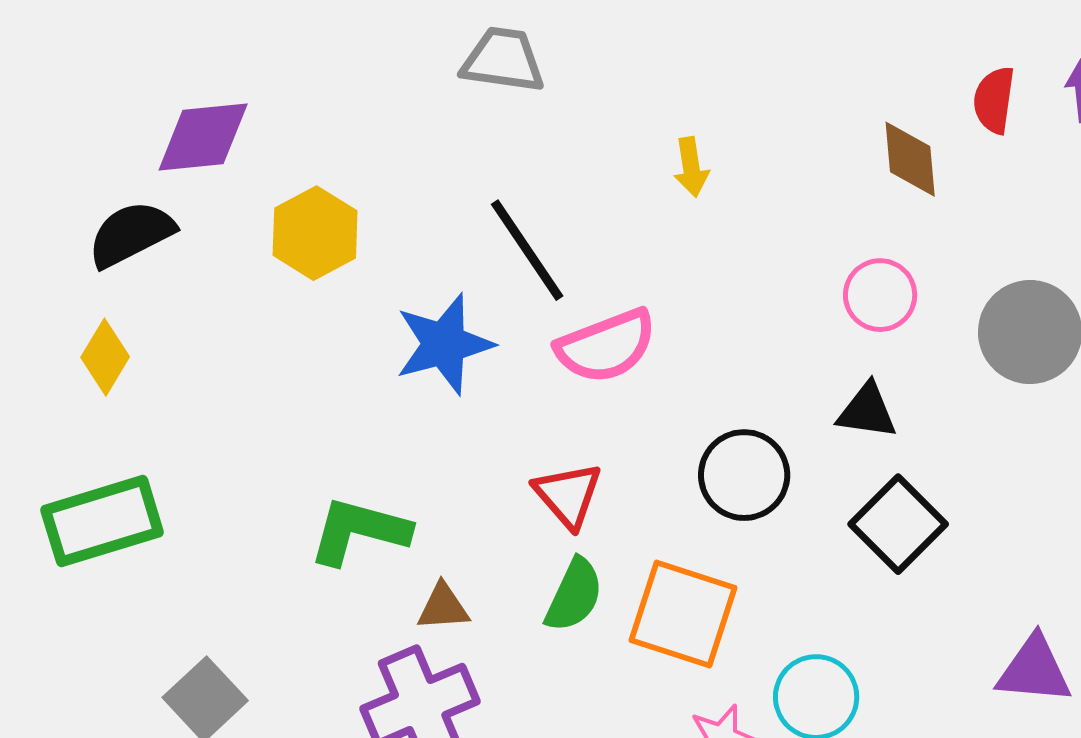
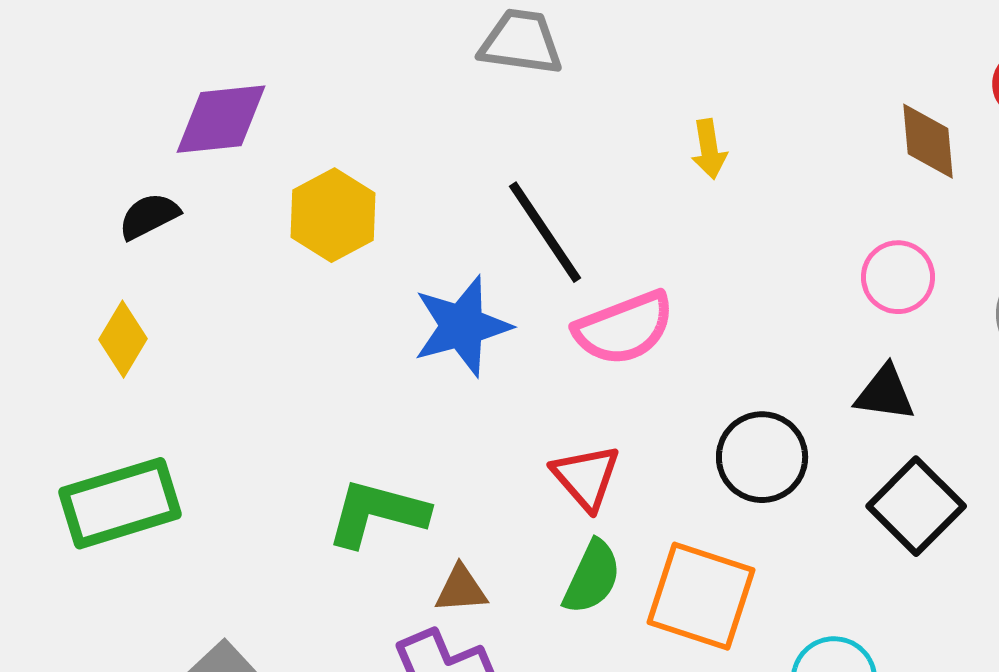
black semicircle: (131, 234) -> (149, 216), size x0.7

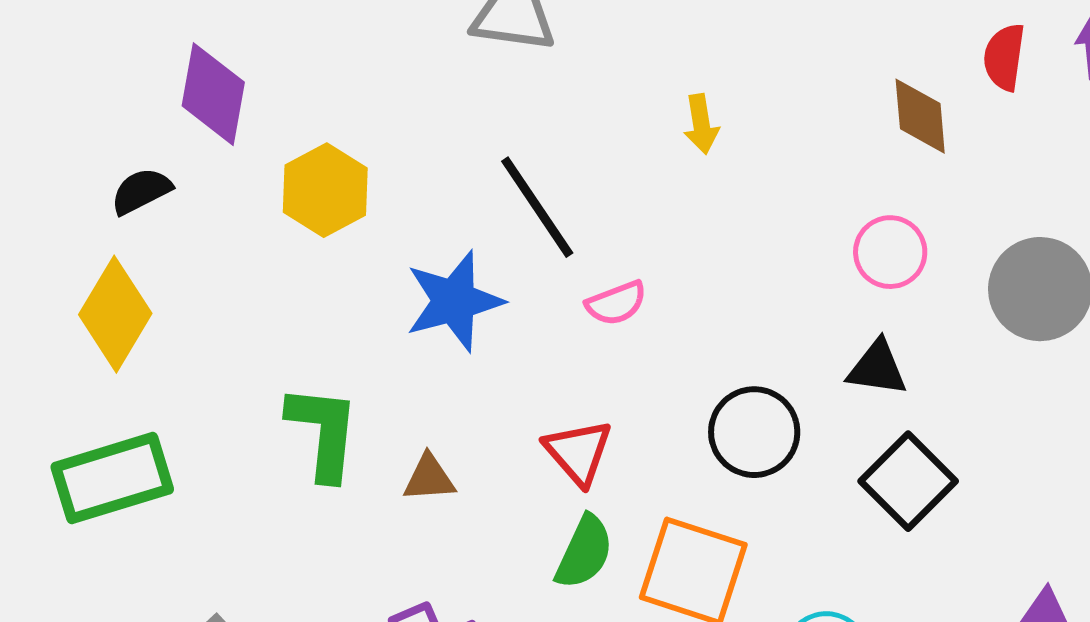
purple diamond: (221, 119) -> (213, 94), turned -74
pink semicircle: (624, 328) -> (616, 303), size x0.6
yellow diamond: (123, 339) -> (115, 314), size x1.5
green L-shape: (377, 513) -> (323, 432), moved, turned 81
brown triangle: (461, 589) -> (429, 478), moved

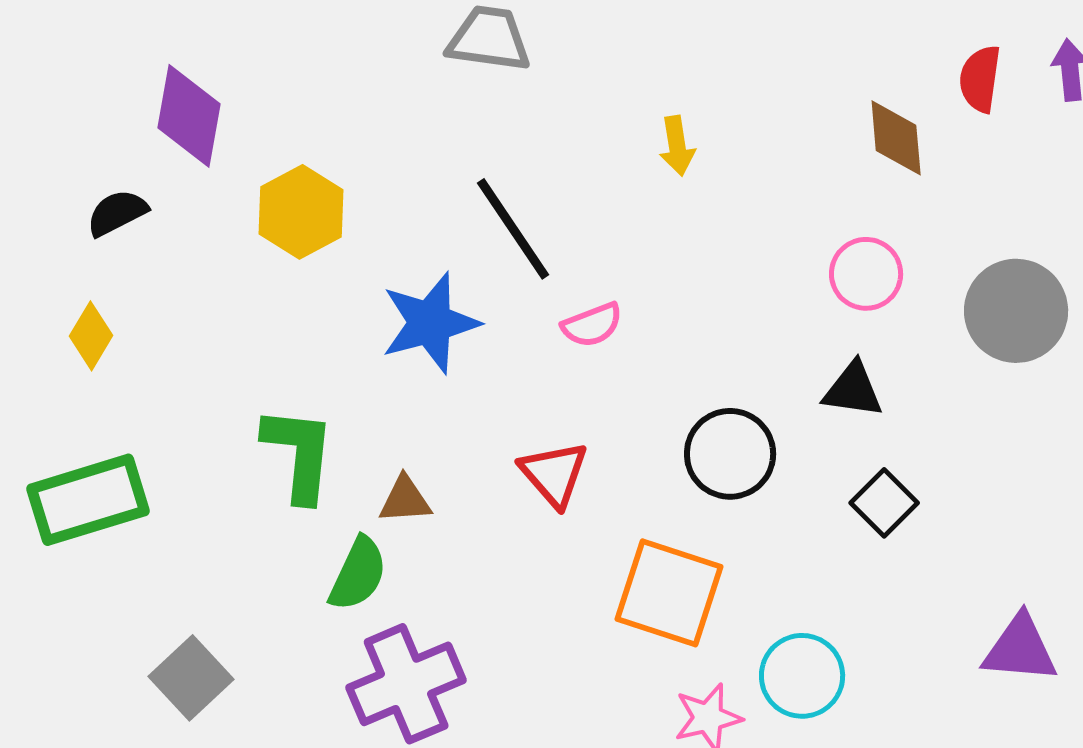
yellow diamond: (115, 314) -> (91, 336), size x0.6
black square: (908, 481) -> (884, 503), size x0.7
green semicircle: (584, 552) -> (358, 574), moved

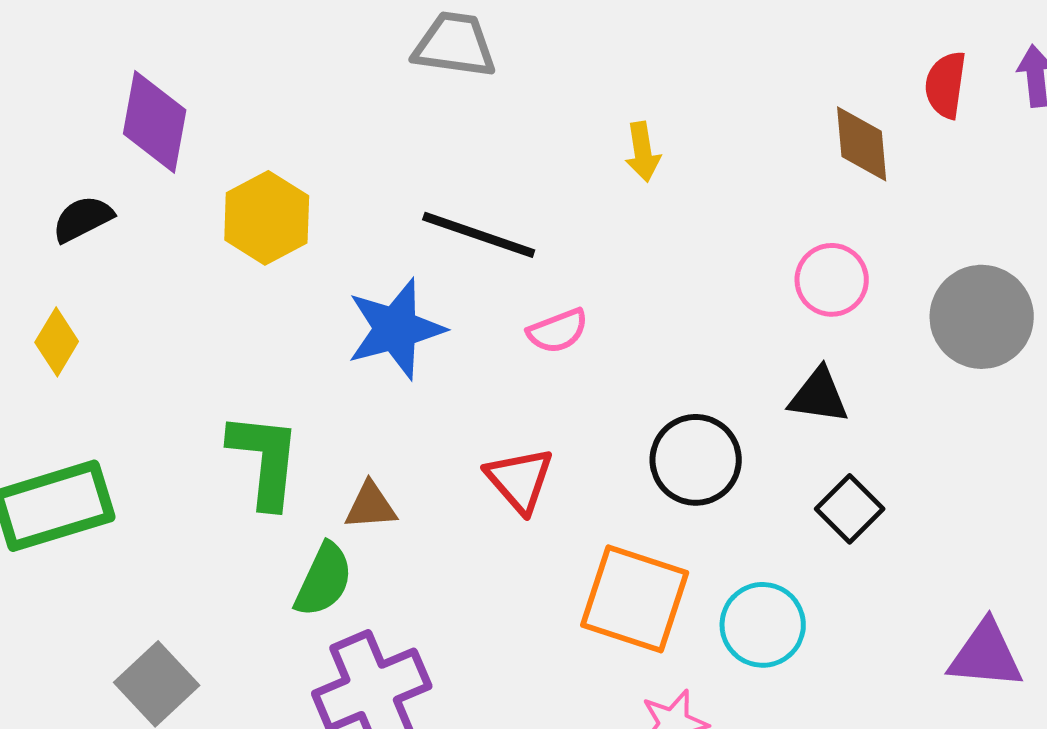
black line: (513, 229) -> (479, 235), turned -37
cyan circle: (802, 676) -> (763, 625), moved

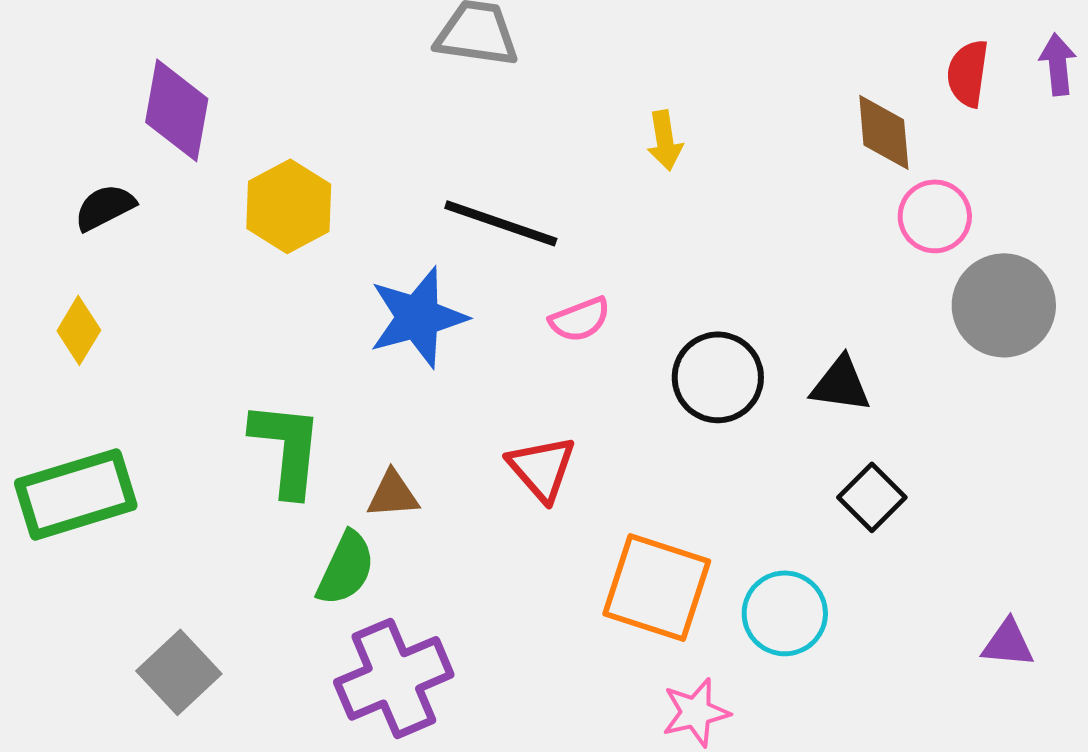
pink circle: (832, 280) -> (935, 216), moved
black circle: (696, 460) -> (718, 377), moved
purple triangle: (986, 655) -> (1008, 643), size x0.7

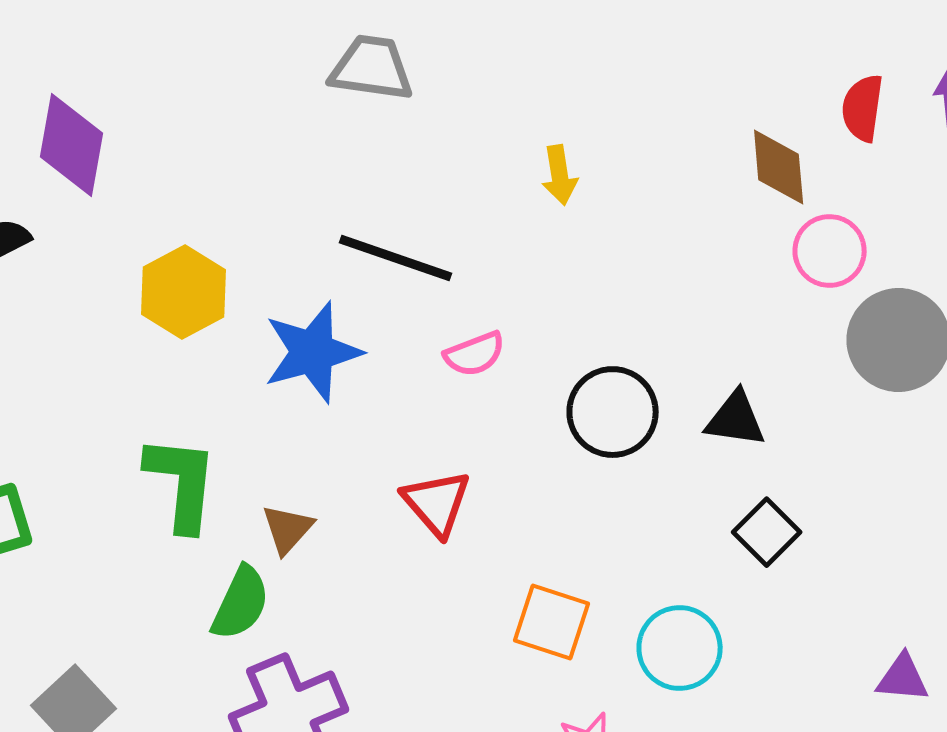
yellow hexagon: (289, 206) -> (184, 292), moved
brown triangle: (393, 494) -> (288, 529), turned -44
orange square: (657, 587) -> (552, 622), size x0.7

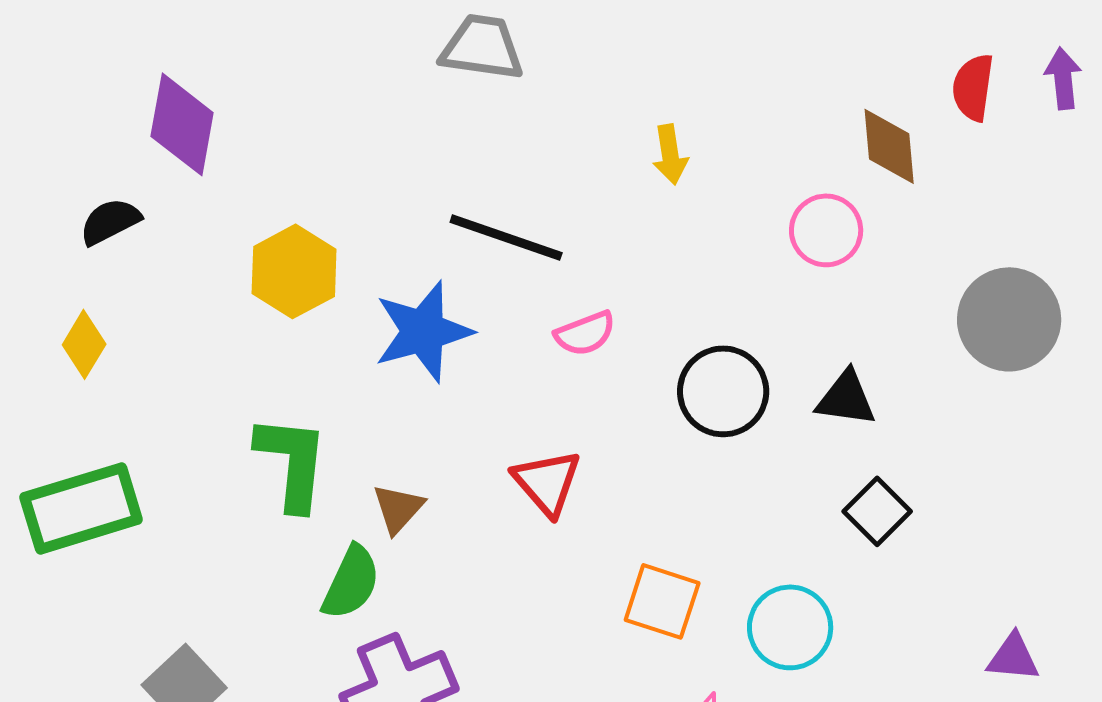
pink circle: (830, 251) -> (826, 230), moved

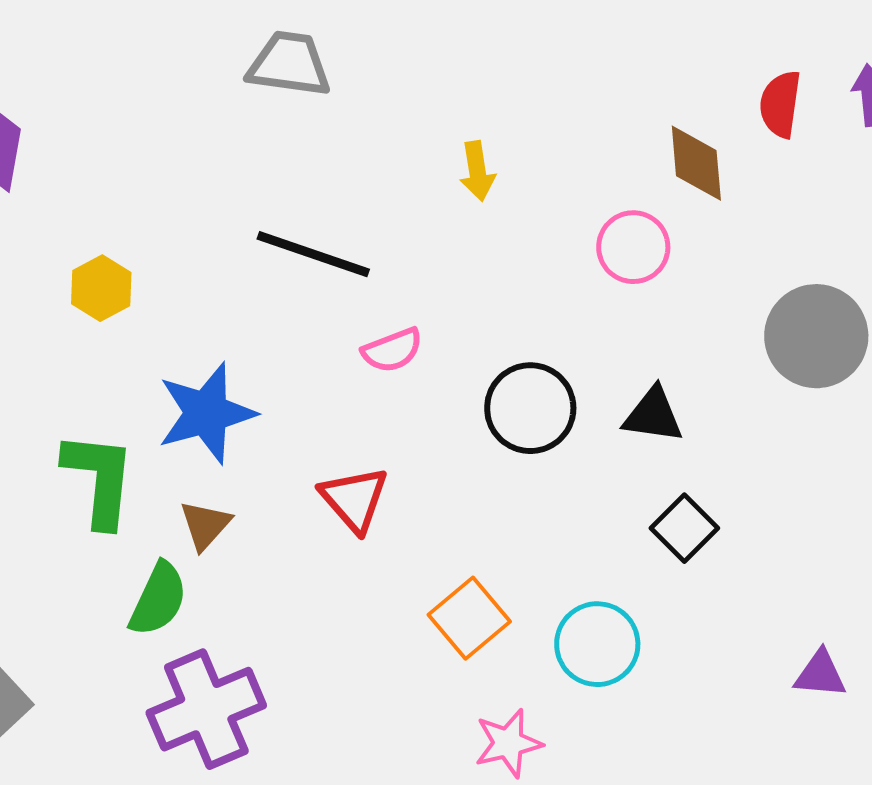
yellow hexagon: (294, 271) -> (101, 288), size x0.7
blue star: (423, 331) -> (206, 413), moved
orange square: (662, 601) -> (469, 618), turned 32

